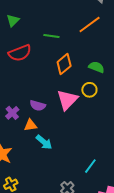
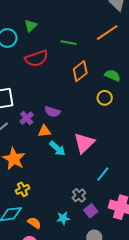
pink triangle: (67, 100) -> (84, 143), moved

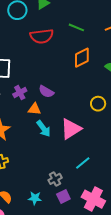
yellow circle: (105, 98) -> (98, 104), moved

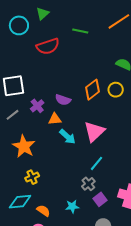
orange diamond: (82, 58) -> (93, 90), moved
yellow circle: (98, 104) -> (116, 90), moved
cyan line: (83, 163) -> (97, 163), moved

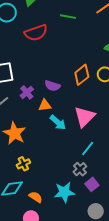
cyan star: (72, 206) -> (64, 192), size x1.5

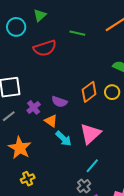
orange triangle: (45, 105) -> (51, 121), turned 40

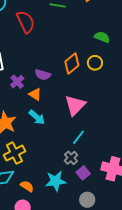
red semicircle: (45, 48) -> (26, 22), turned -95
cyan arrow: (63, 139) -> (37, 117), moved
yellow cross: (28, 179) -> (15, 153), size x1.5

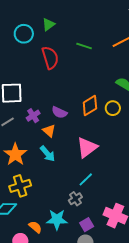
purple square: (83, 173) -> (87, 225), moved
orange semicircle: (27, 186) -> (35, 227), moved

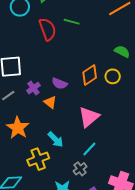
green line: (84, 46) -> (72, 22), moved
cyan arrow: (47, 154) -> (56, 139), moved
yellow cross: (20, 186) -> (38, 159), moved

